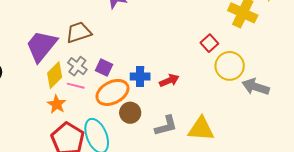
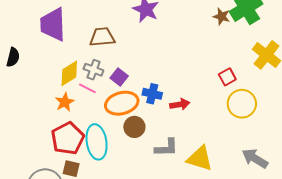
purple trapezoid: (41, 46) -> (53, 24), moved, turned -54
gray cross: (77, 66) -> (93, 70), turned -30
gray arrow: (256, 87) -> (255, 158), moved

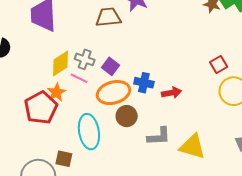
brown trapezoid: (102, 37) -> (108, 17), moved
red pentagon: (68, 138) -> (41, 108), moved

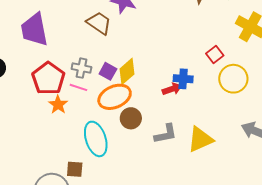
brown trapezoid: (108, 17) -> (99, 23), turned 48
yellow diamond: (61, 63) -> (127, 71), moved
blue cross: (144, 83) -> (183, 79), moved
red pentagon: (41, 108) -> (48, 78), moved
yellow triangle: (192, 147) -> (200, 139), turned -32

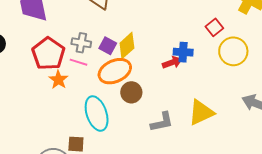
gray L-shape: (166, 134) -> (162, 122), moved

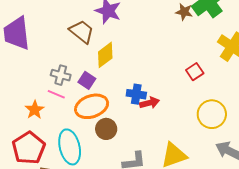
yellow diamond: (127, 46) -> (105, 55), moved
yellow circle: (233, 51) -> (212, 114), moved
blue cross: (183, 52) -> (136, 94), moved
red pentagon: (48, 54) -> (29, 148), moved

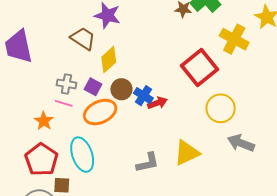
red square: (195, 72) -> (199, 68), size x2.0
blue cross: (136, 94) -> (143, 96), turned 30
brown circle: (106, 129) -> (121, 89), moved

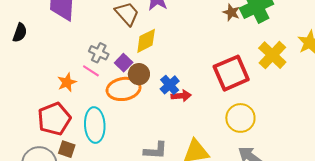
brown circle: (121, 89) -> (139, 74), moved

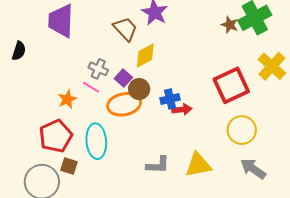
blue cross: (170, 85) -> (170, 99), turned 30

